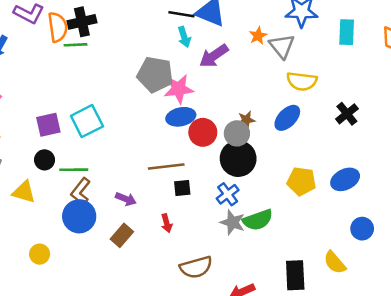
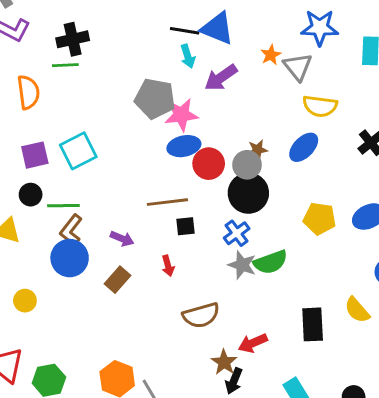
orange semicircle: (58, 27) -> (28, 92), moved

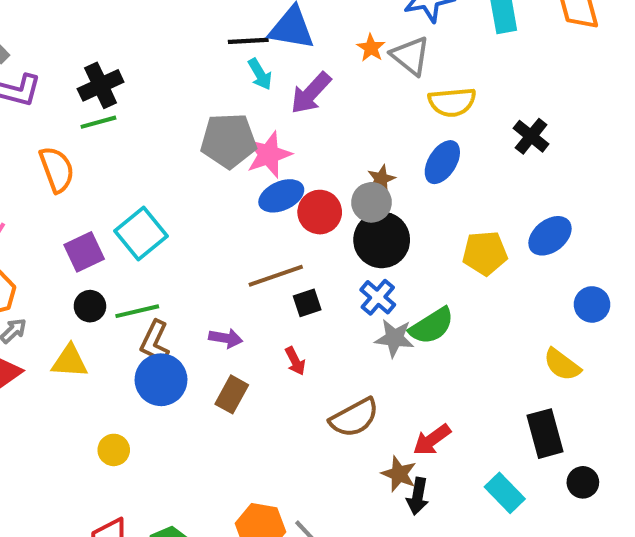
black rectangle: (313, 324) -> (545, 434), moved

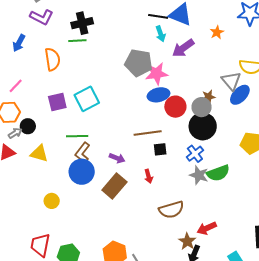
gray triangle: (410, 56) -> (231, 81), moved
black circle: (90, 306) -> (28, 126), moved
brown rectangle: (232, 394) -> (114, 186), size x1.4

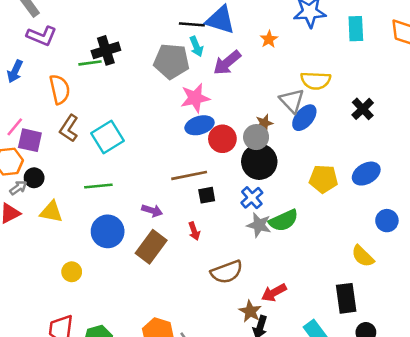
black cross: (82, 23) -> (106, 50), moved
gray pentagon: (139, 63) -> (171, 61), moved
purple square: (57, 102) -> (30, 140), moved, turned 30
brown L-shape: (82, 153) -> (69, 128), moved

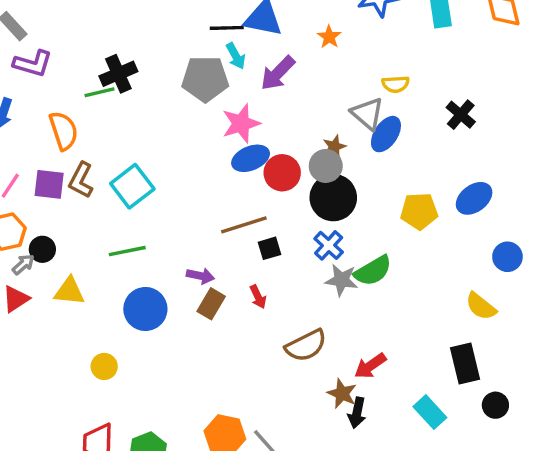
yellow semicircle: (316, 81) -> (396, 84), size x0.7
purple square: (30, 140) -> (49, 184), moved
brown rectangle: (151, 247) -> (211, 304), moved, size x0.7

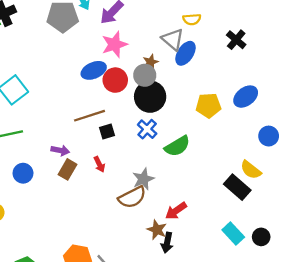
pink star: (241, 123) -> (114, 44), moved
gray star: (341, 280) -> (143, 179), moved, turned -30
blue circle: (145, 309) -> (23, 173), size x0.7
black rectangle: (465, 364) -> (237, 187), moved, turned -35
cyan rectangle: (430, 412) -> (233, 234), moved

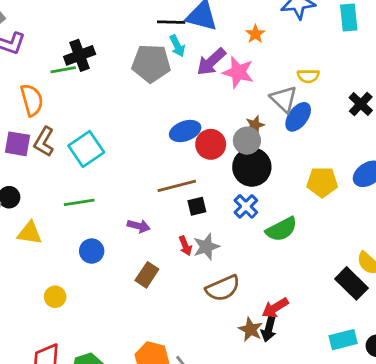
pink star: (114, 44) -> (238, 72), moved, turned 30
brown rectangle: (68, 169) -> (147, 275), moved
gray star: (143, 179) -> (206, 247), moved
cyan rectangle: (233, 234) -> (343, 340), turned -65
black arrow: (167, 243) -> (269, 329), moved

